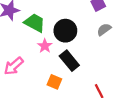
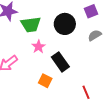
green trapezoid: (35, 23) -> (31, 25), turned 140
black circle: (65, 31) -> (65, 24), moved

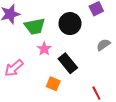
gray semicircle: (95, 35) -> (103, 45), moved

